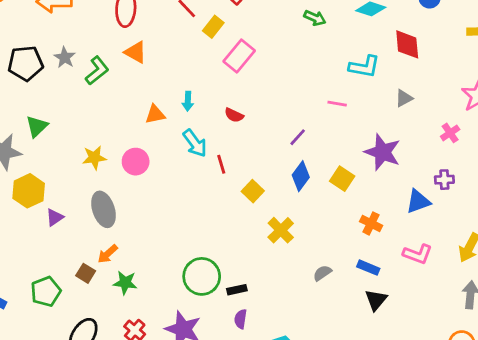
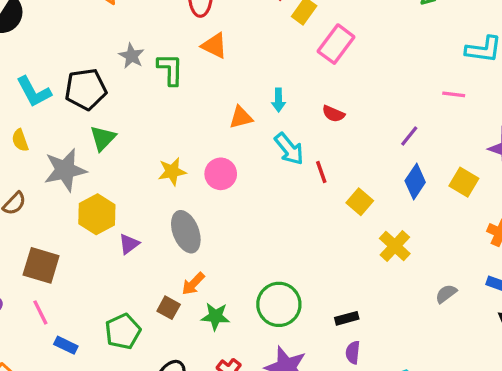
black pentagon: (26, 63) -> (86, 89), moved
green L-shape: (97, 71) -> (170, 69), turned -48
green circle: (202, 276) -> (279, 304), moved

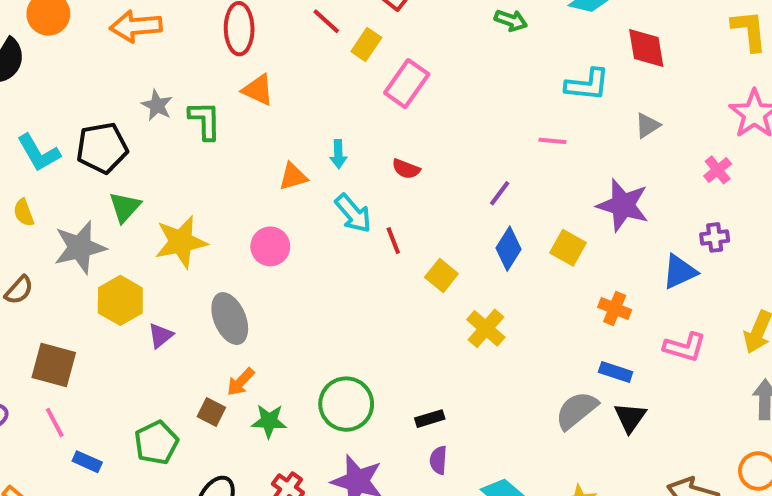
yellow star: (172, 172) -> (181, 242), moved, size x1.5
gray semicircle: (446, 294) -> (577, 410), moved, size x1.6

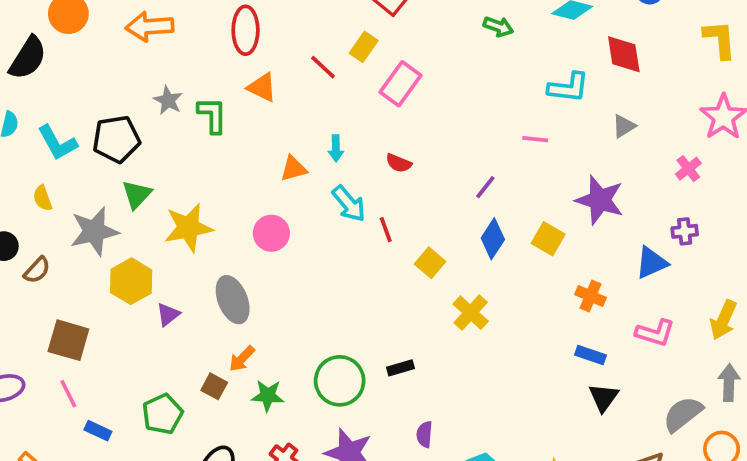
red line: (326, 21) -> (323, 67), moved
gray semicircle: (577, 410) -> (683, 414), moved
black rectangle: (430, 419) -> (401, 368), moved

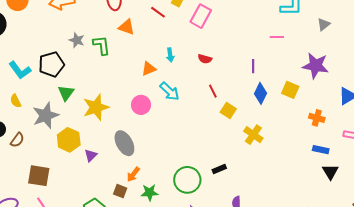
purple line: (485, 187) -> (253, 66), turned -32
cyan arrow: (349, 204) -> (170, 91), moved
red line: (386, 230) -> (213, 91), moved

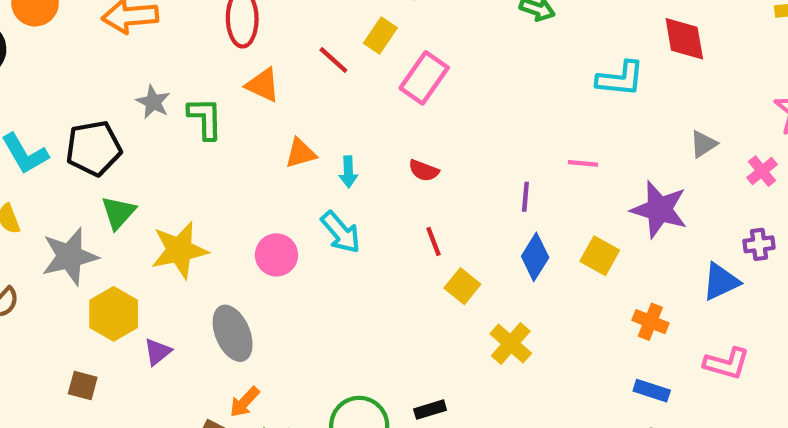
gray triangle: (324, 24) -> (703, 144), moved
pink line: (277, 37) -> (583, 163), moved
cyan arrow: (170, 55) -> (348, 172), moved
orange triangle: (149, 69) -> (301, 153), moved
brown square: (39, 176) -> (83, 385), moved, size x0.6

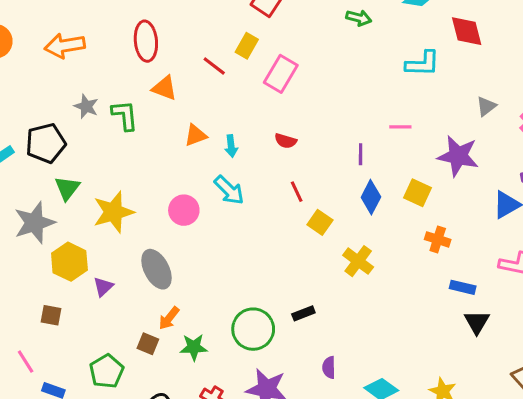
orange cross: (650, 322) -> (438, 239), moved

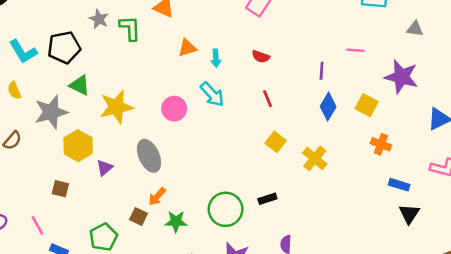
gray triangle: (486, 106) -> (415, 29), moved, turned 42
green triangle: (67, 188) -> (80, 85), turned -45
yellow square: (320, 222) -> (276, 142), moved

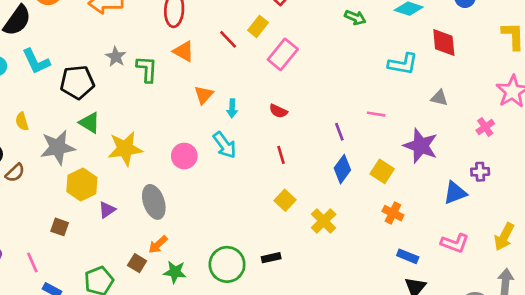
orange triangle: (187, 48) -> (204, 95), turned -36
cyan L-shape: (23, 52) -> (36, 61), moved
purple line: (322, 71) -> (339, 132), turned -30

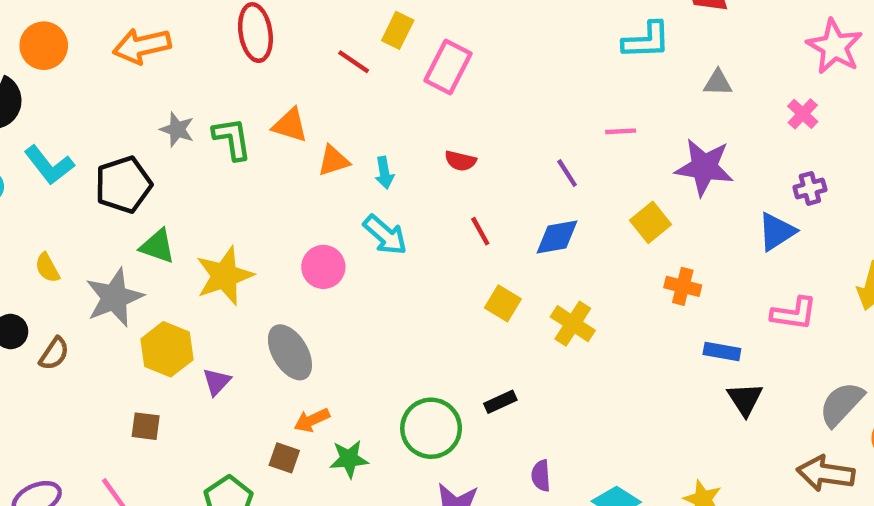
orange triangle: (184, 51) -> (290, 125), moved
orange triangle: (204, 95) -> (333, 161), turned 42
blue diamond: (342, 169) -> (557, 237), moved, turned 56
yellow square: (382, 171) -> (650, 222), turned 30
orange arrow: (158, 245) -> (312, 420), turned 30

